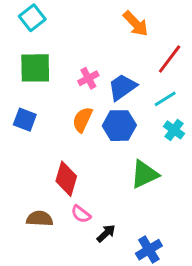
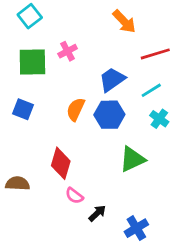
red line: (170, 59) -> (155, 54), turned 36
pink cross: (88, 78) -> (68, 51), moved
brown semicircle: (40, 219) -> (18, 184), moved

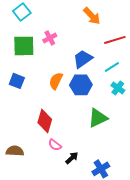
brown semicircle: (18, 184) -> (15, 151), moved

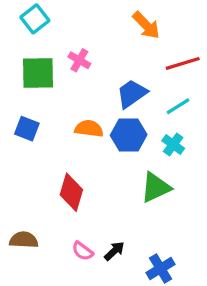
pink cross: (50, 38) -> (79, 60), turned -32
orange semicircle: (56, 81) -> (89, 129), turned 72
cyan cross: (118, 88) -> (173, 144), moved
pink semicircle: (55, 145) -> (83, 251), moved

